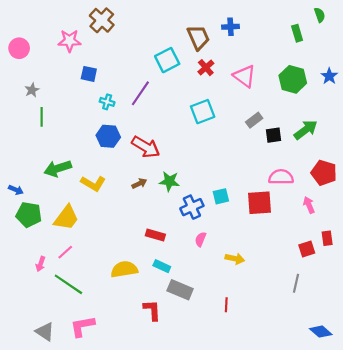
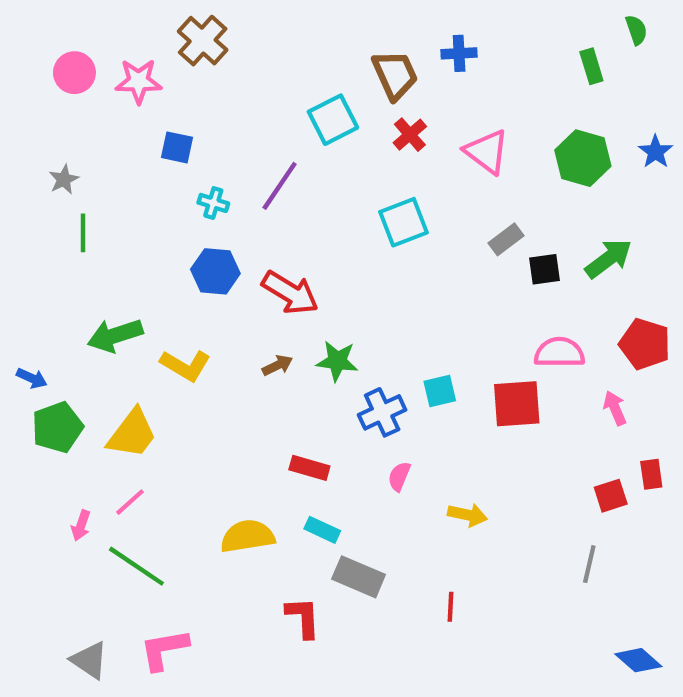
pink circle: (19, 48) -> (74, 73), moved
green pentagon: (29, 215) -> (57, 427), turned -30

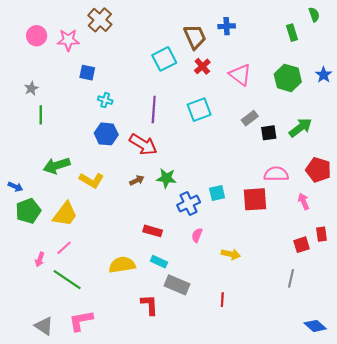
purple line: (280, 186) -> (154, 110), moved, turned -30

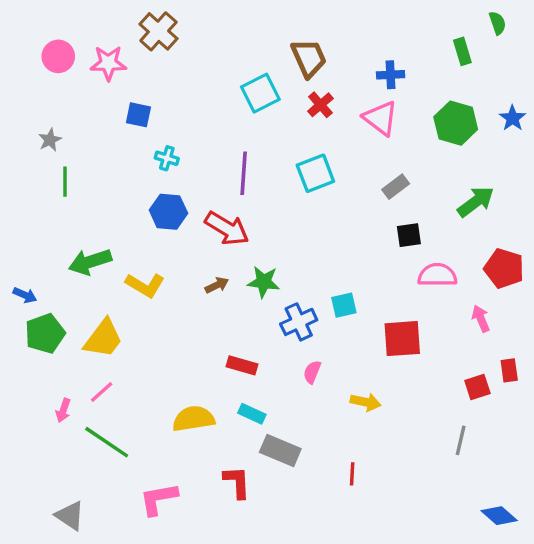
blue cross: (227, 26) -> (391, 75), moved
black square: (269, 133) -> (409, 235), moved
red square: (255, 199) -> (402, 339), moved
pink L-shape: (81, 321) -> (158, 499), moved

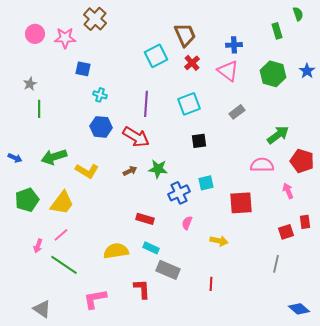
green arrow: (476, 202) -> (278, 135), moved
black square: (409, 235) -> (199, 141), moved
blue arrow: (25, 295) -> (15, 158), moved

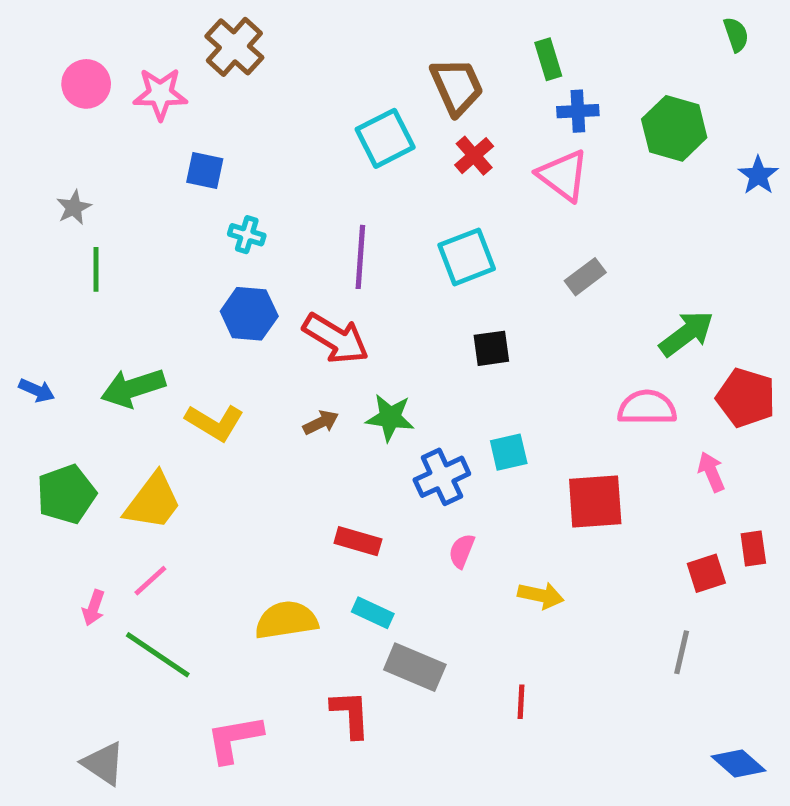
green rectangle: (277, 31) -> (548, 59), moved
green hexagon: (273, 74) -> (674, 128), moved

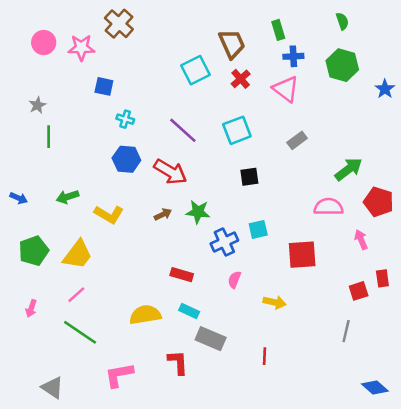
green semicircle: (736, 35) -> (342, 21), moved
purple line: (360, 257) -> (183, 130), turned -52
green arrow: (133, 388) -> (68, 197), size x0.7
pink arrow: (94, 608) -> (31, 308), moved

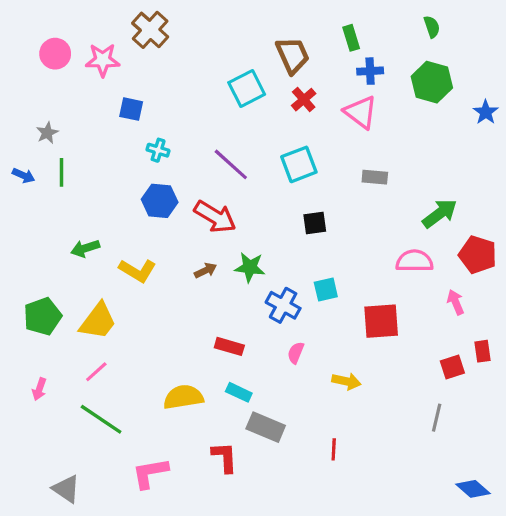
gray rectangle: (297, 140) -> (375, 177), turned 42
blue arrow: (19, 198) -> (24, 176), moved
blue cross: (224, 242) -> (283, 305), turned -36

